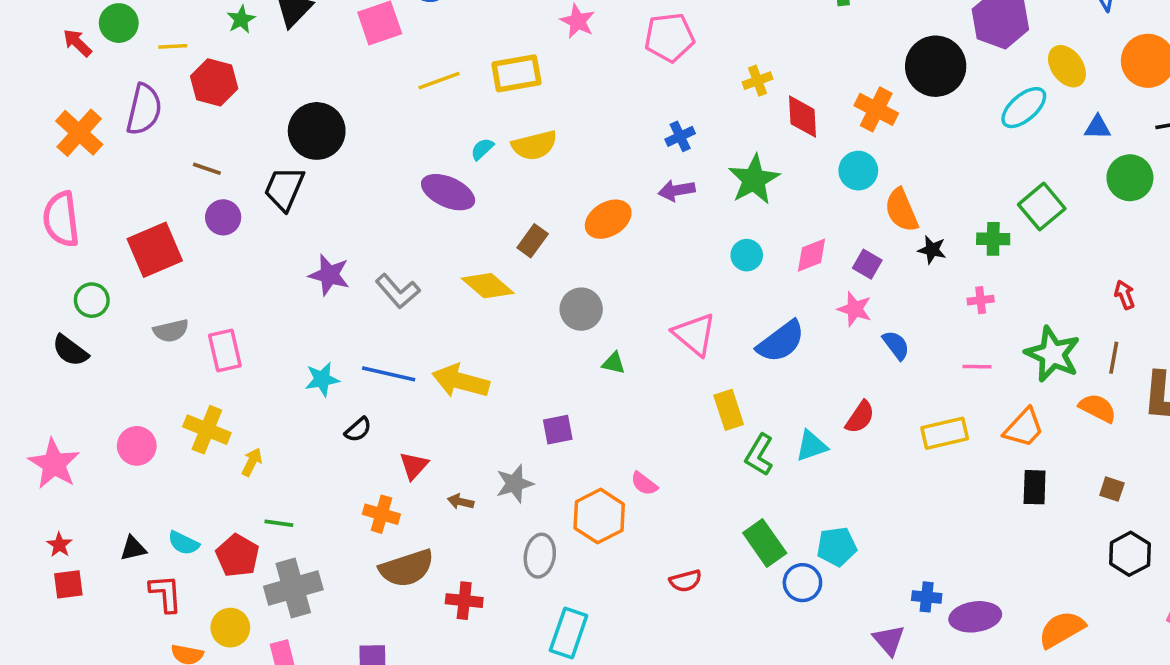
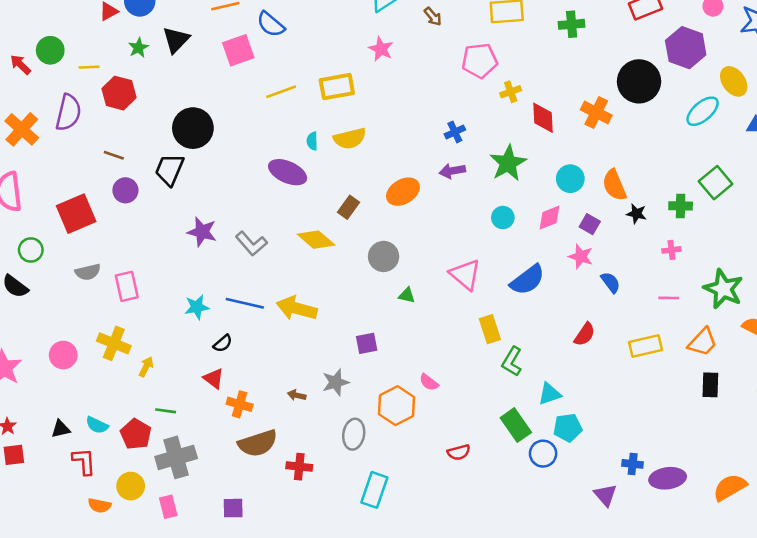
pink pentagon: (669, 37) -> (480, 61), moved
cyan semicircle: (482, 149) -> (312, 141), turned -48
cyan circle: (858, 171) -> (570, 179), moved
cyan triangle: (811, 446) -> (550, 394), moved
red triangle: (414, 466) -> (214, 378), moved, turned -35

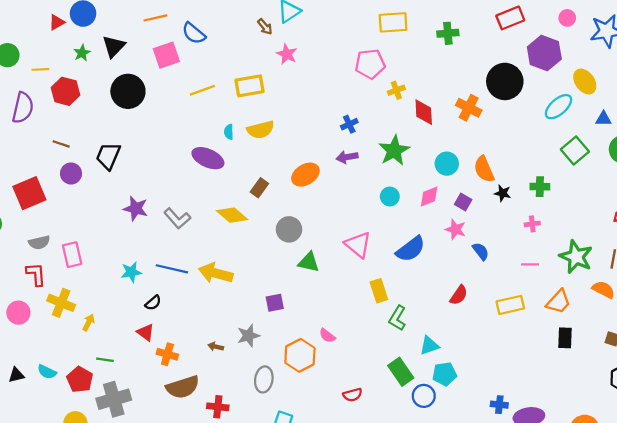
brown arrow: (433, 17) -> (265, 27), moved
black circle: (193, 128) -> (128, 91), moved
green square: (716, 183) -> (575, 150), moved
green triangle: (407, 295) -> (309, 262), size x1.5
red L-shape: (84, 461) -> (36, 274), moved

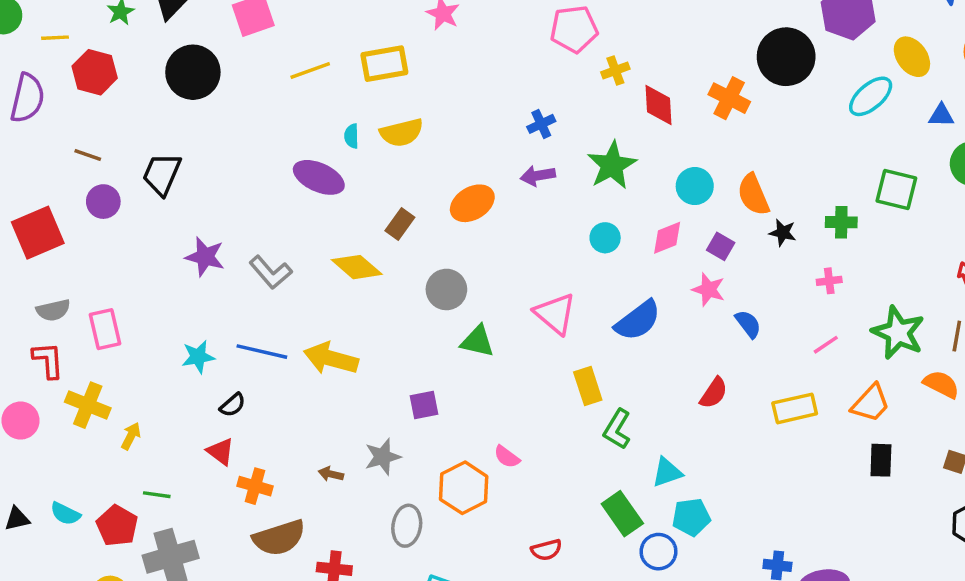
green square: (575, 150) -> (896, 189), moved, turned -36
pink line: (530, 264) -> (826, 345), turned -35

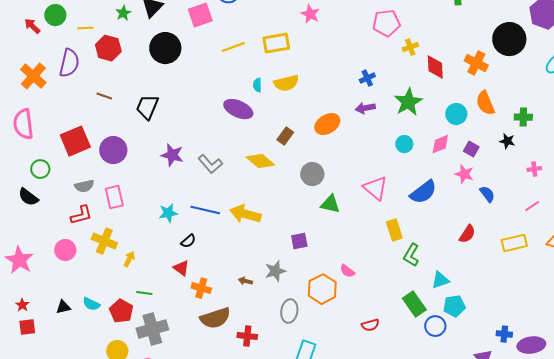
orange semicircle: (753, 195) -> (485, 103), moved
purple circle: (103, 202) -> (113, 150), moved, size x1.4
green cross: (841, 222) -> (523, 117), moved
red L-shape: (48, 360) -> (81, 215), turned 80

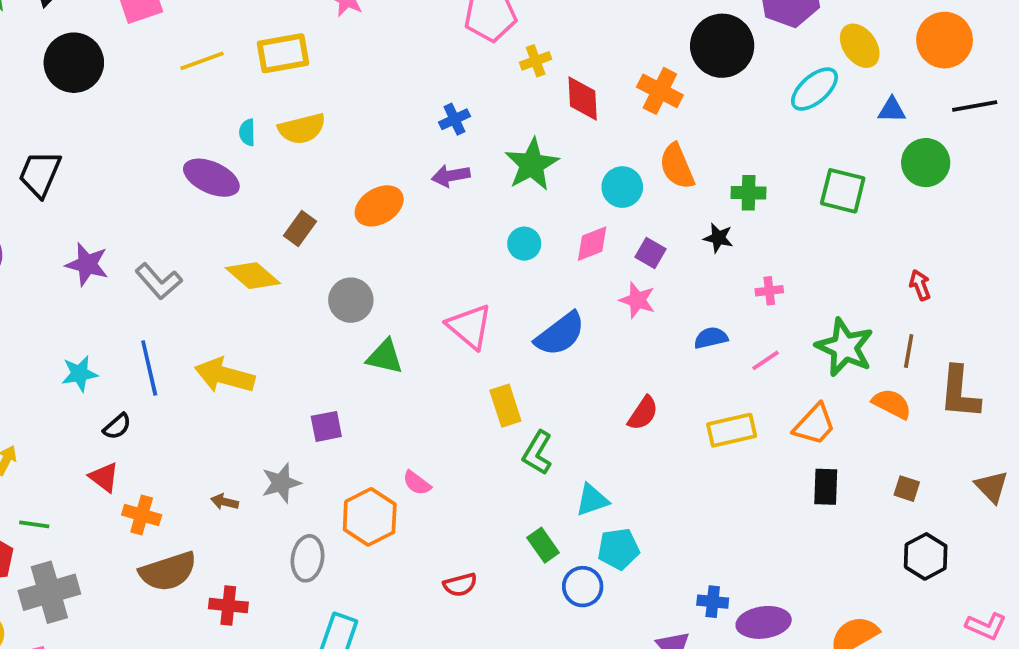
blue semicircle: (487, 194) -> (711, 338), moved, turned -66
blue line: (205, 210) -> (149, 368), turned 64
green rectangle: (414, 304) -> (543, 545), size x0.7

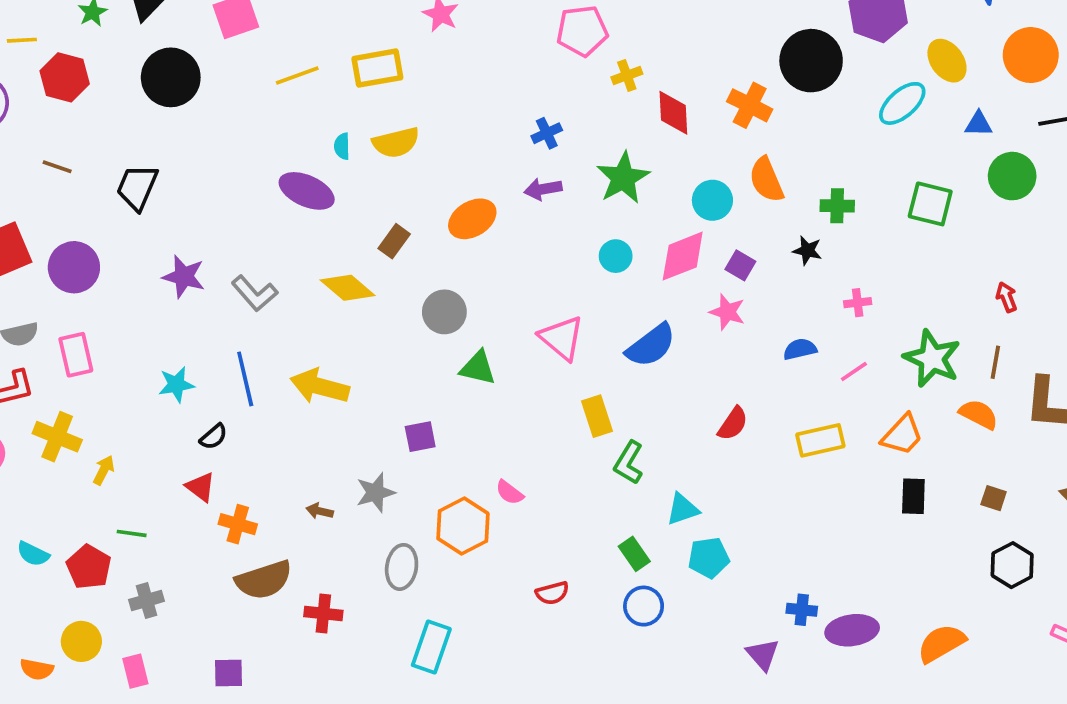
pink diamond: (592, 244) -> (683, 256), size x1.4
blue circle: (583, 587) -> (644, 606), moved
gray cross: (49, 592) -> (147, 600), size x0.6

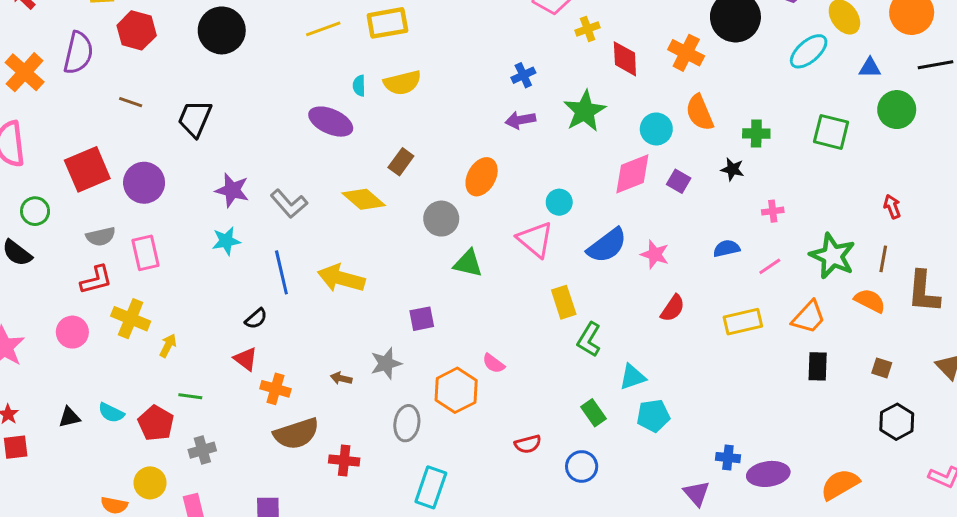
orange ellipse: (472, 219) -> (482, 177), moved, turned -30
cyan circle: (616, 256) -> (559, 202), moved
pink star: (727, 312) -> (655, 254), moved
cyan star: (176, 385) -> (226, 241), moved
blue circle: (644, 606) -> (582, 466), moved

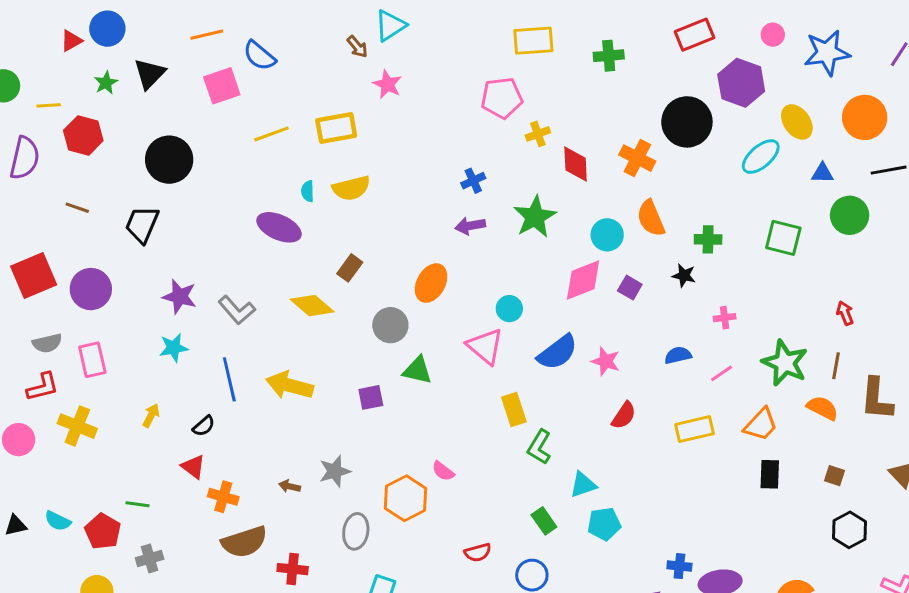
black circle: (222, 30) -> (169, 160), moved
purple square: (422, 319) -> (371, 397), moved
yellow arrow: (168, 346) -> (151, 415), moved

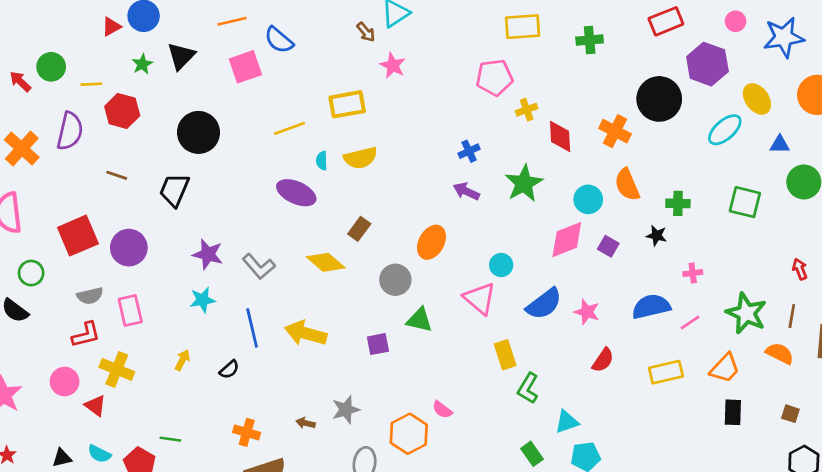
yellow line: (271, 134) -> (290, 128), moved
purple arrow: (470, 226) -> (466, 191), turned 35
blue semicircle: (678, 355) -> (651, 307), size x1.6
red triangle: (193, 467) -> (95, 406), moved

